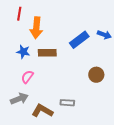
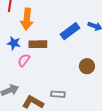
pink semicircle: (27, 77) -> (24, 60), moved

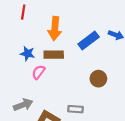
orange arrow: (27, 19) -> (55, 28), moved
brown circle: (87, 66) -> (98, 79), moved

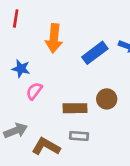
brown rectangle: (54, 55) -> (75, 108), moved

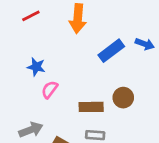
red line: (16, 18) -> (31, 16), turned 54
orange arrow: (54, 38) -> (78, 19), moved

